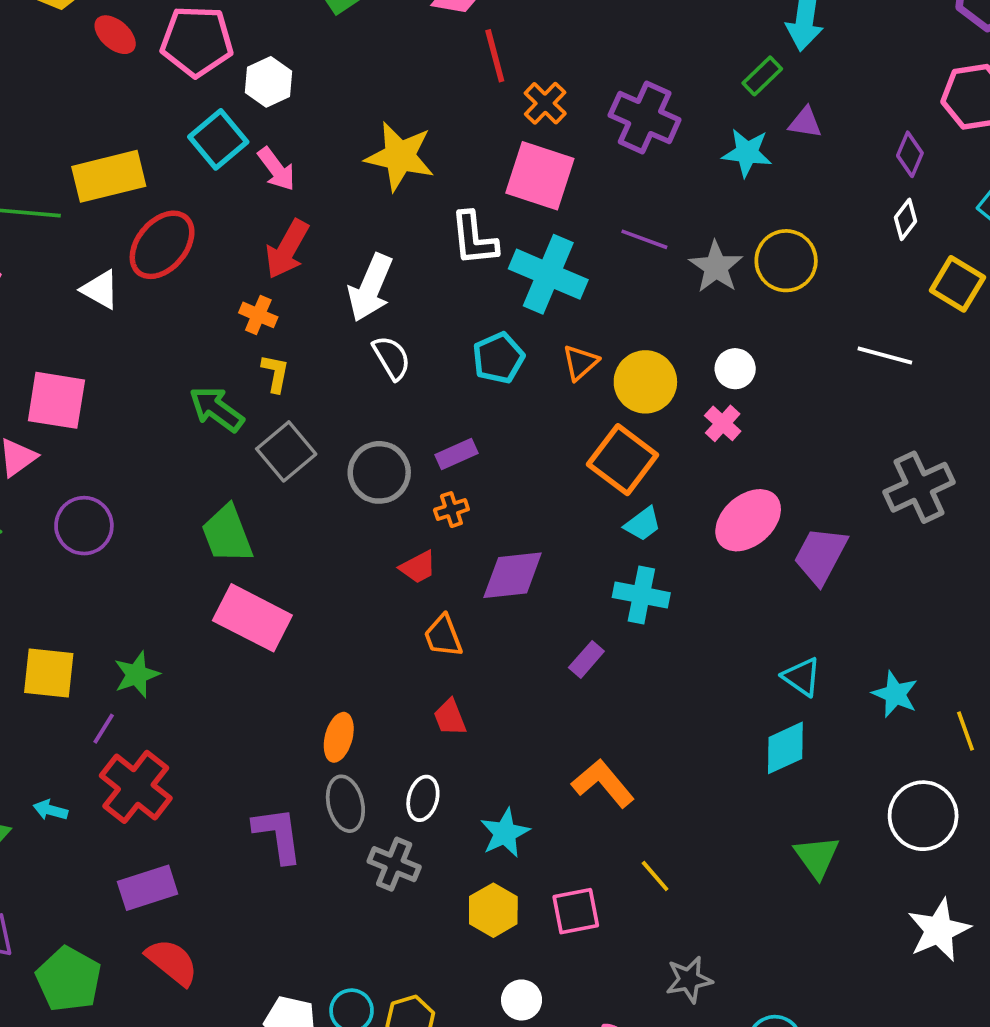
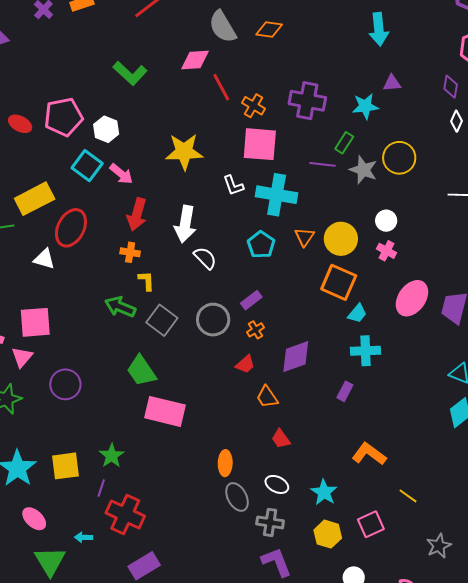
green rectangle: (762, 76) -> (344, 143), moved
white L-shape: (474, 239) -> (233, 185), size x0.7
white ellipse: (423, 798) -> (277, 484), turned -65
purple L-shape: (278, 835) -> (277, 562), moved

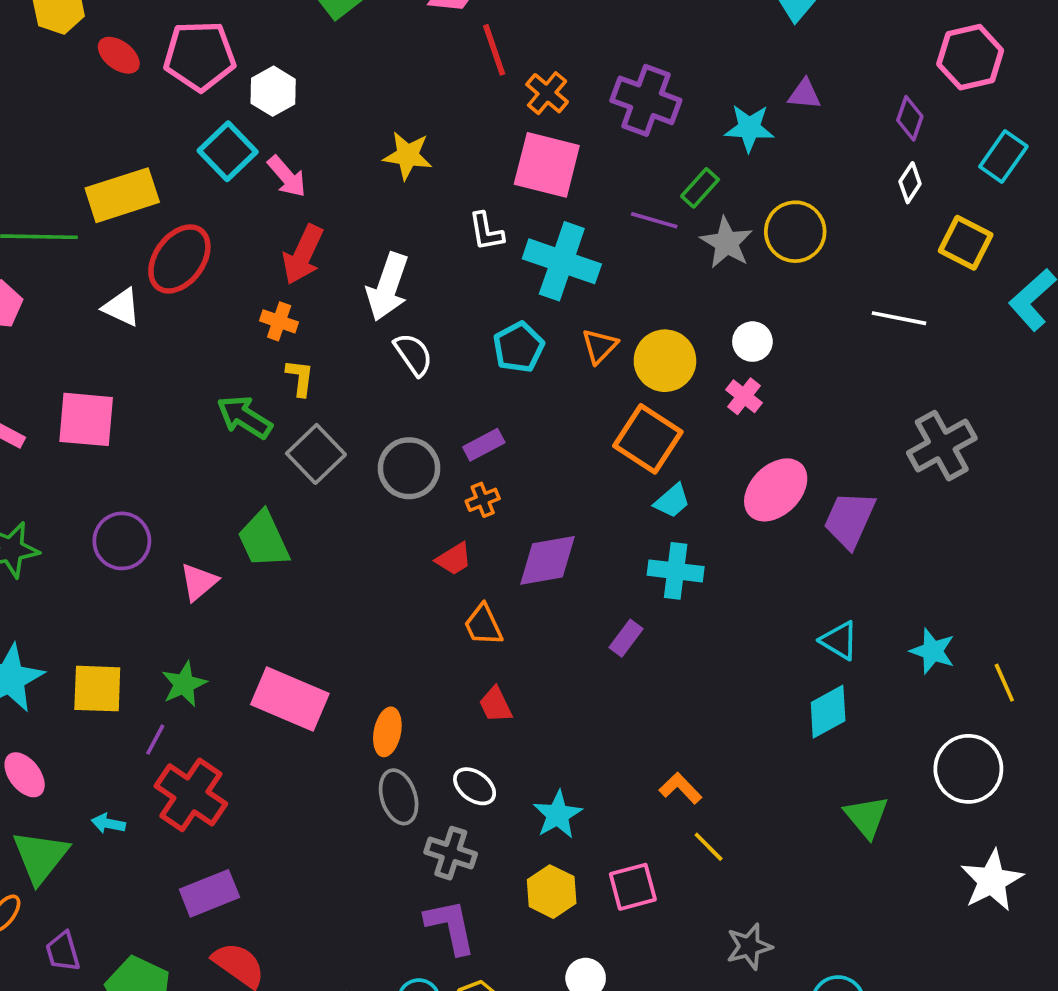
yellow star: (184, 152) -> (408, 155), size x0.7
pink triangle: (22, 357) -> (199, 582), moved
pink rectangle: (165, 411) -> (290, 699), moved
orange L-shape: (369, 454) -> (680, 788), moved, size x0.7

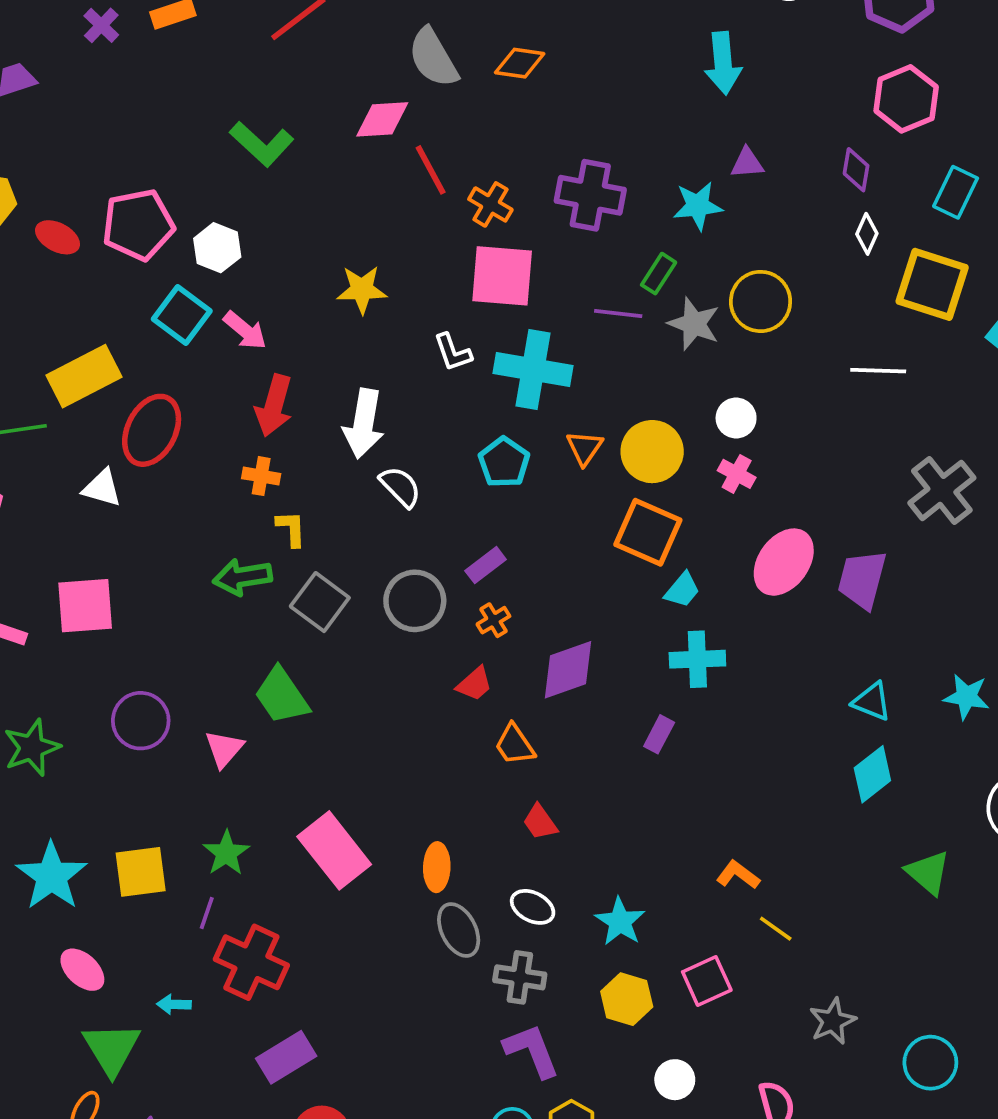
yellow square: (966, 243) -> (932, 284), size x1.4
green arrow: (244, 417) -> (242, 577), turned -32
pink rectangle: (290, 699) -> (334, 850), turned 38

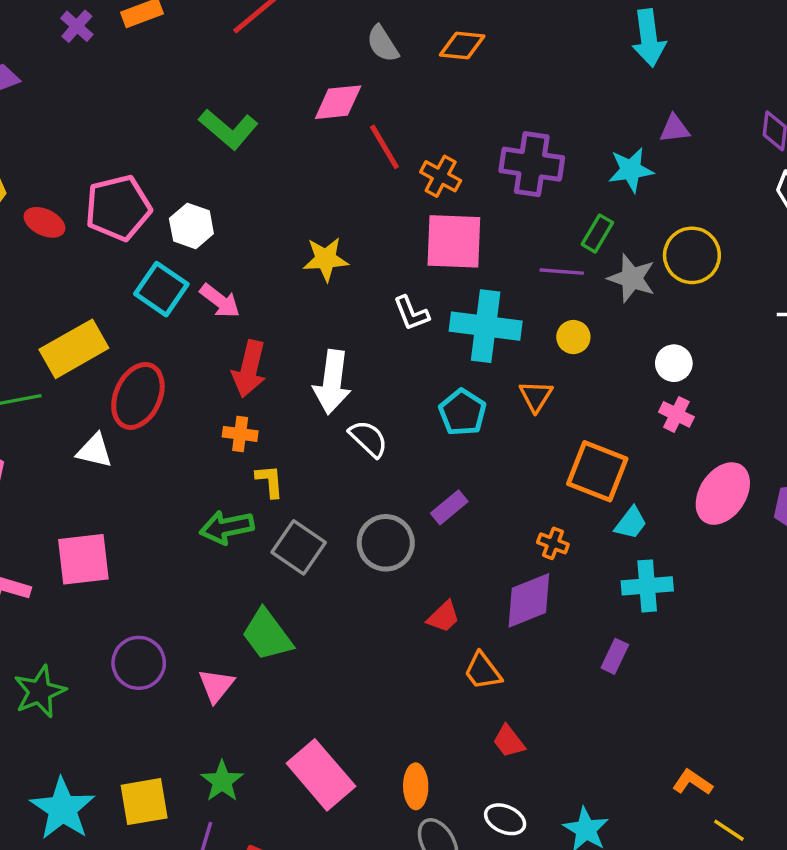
gray semicircle: (433, 58) -> (383, 44), size x0.7
yellow circle: (652, 452) -> (573, 337), moved, size x0.6
orange cross: (493, 620) -> (553, 543), moved, turned -36

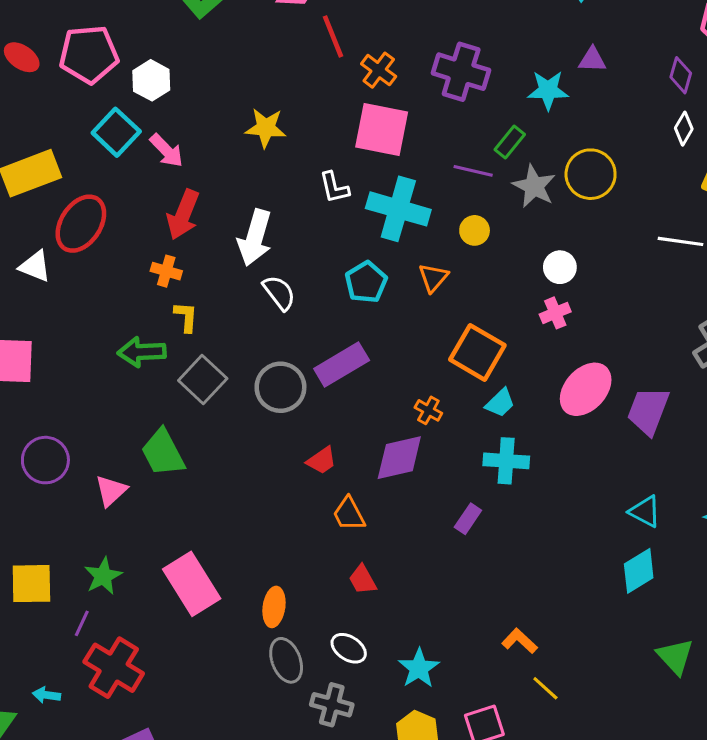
pink cross: (676, 414) -> (555, 313), turned 32
purple rectangle: (449, 507) -> (342, 364), size x1.6

